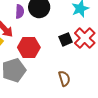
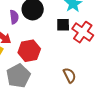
black square: (66, 39) -> (63, 25), moved, turned 32

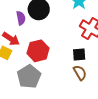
black square: (63, 25) -> (79, 55), moved

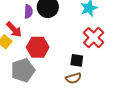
brown semicircle: (80, 73) -> (73, 78), turned 91

